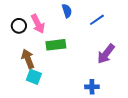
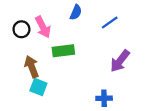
blue semicircle: (67, 11) -> (76, 12), turned 40

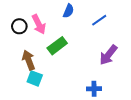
green rectangle: (63, 51) -> (57, 46), turned -30

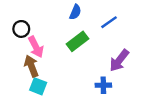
pink arrow: (39, 24) -> (36, 47), moved
green rectangle: (57, 46) -> (78, 41), moved
blue cross: (94, 89) -> (103, 85), moved

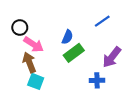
blue semicircle: (75, 12) -> (67, 37), moved
green rectangle: (78, 41) -> (74, 53), moved
pink arrow: (36, 47) -> (34, 44), turned -30

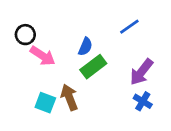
brown arrow: (29, 62) -> (69, 97), moved
blue cross: (97, 80) -> (143, 101), moved, turned 32

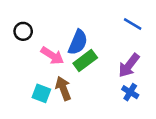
blue line: (129, 27) -> (133, 24), moved, turned 66
blue semicircle: (85, 47) -> (78, 42), size x1.5
pink arrow: (43, 56) -> (52, 56), moved

